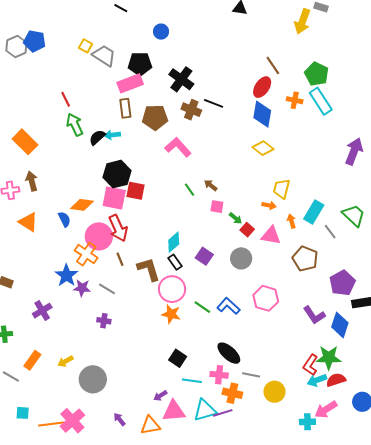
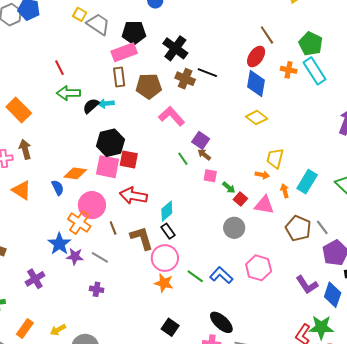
green arrow: (75, 125) -> (68, 93), turned -65
red arrow: (118, 228) -> (133, 196), moved, turned 124
gray line: (330, 232) -> (322, 227), moved
purple square: (204, 256) -> (201, 140), moved

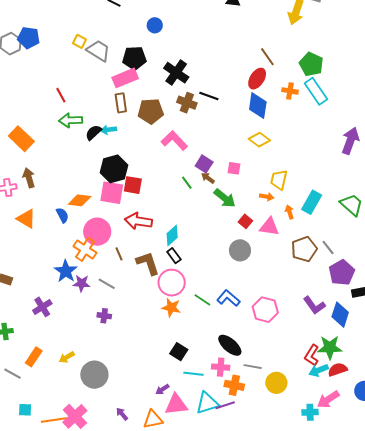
pink square: (210, 176) -> (234, 168), moved
green arrow: (229, 188) -> (225, 198), moved, size x1.6
brown pentagon: (298, 228) -> (304, 249), turned 30
pink hexagon: (259, 268) -> (265, 310), moved

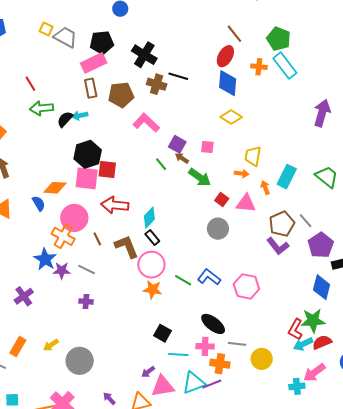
purple L-shape: (314, 305) -> (278, 246), moved

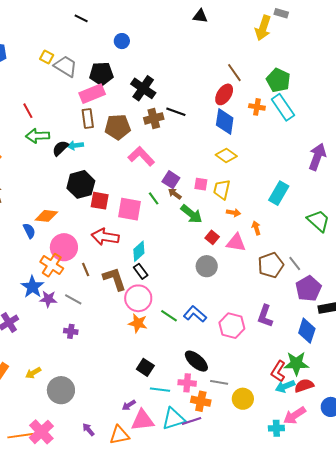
brown cross: (157, 84) -> (154, 118), turned -36
yellow trapezoid: (253, 156) -> (222, 189), moved
cyan rectangle: (287, 177) -> (279, 193), moved
pink square: (87, 178) -> (129, 209), moved
purple L-shape: (278, 246) -> (265, 316), moved, turned 55

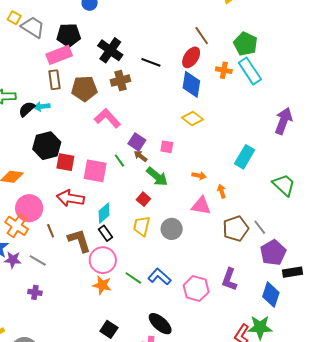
black line: (176, 112) -> (151, 62), moved
yellow trapezoid: (222, 189) -> (142, 226), moved
red square: (212, 237) -> (143, 199), moved

